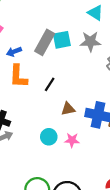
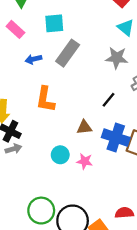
cyan square: (62, 40) -> (54, 23), moved
orange L-shape: (18, 76) -> (45, 99), moved
black line: (50, 84) -> (109, 100), moved

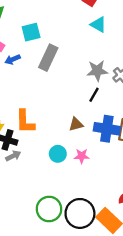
gray star: (117, 58) -> (97, 71), moved
blue arrow: (33, 59) -> (13, 59), moved
orange L-shape: (45, 99) -> (25, 122), moved

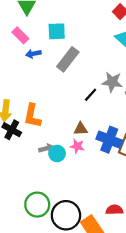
black line: (94, 95) -> (91, 95), moved
gray arrow: (13, 156) -> (47, 148), moved
pink star: (82, 156) -> (77, 146), moved

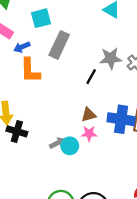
orange L-shape: (32, 116) -> (30, 71), moved

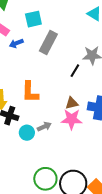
orange L-shape: (30, 71) -> (30, 92), moved
pink star: (89, 133) -> (72, 119), size x1.5
cyan circle: (70, 146) -> (27, 133), moved

